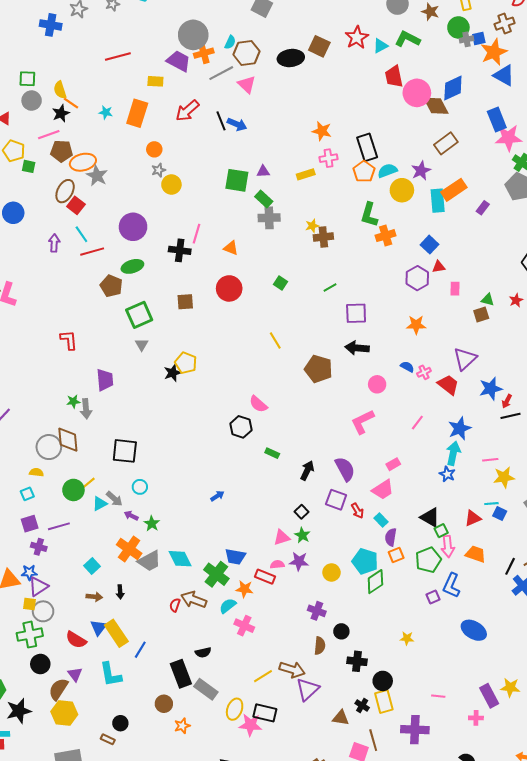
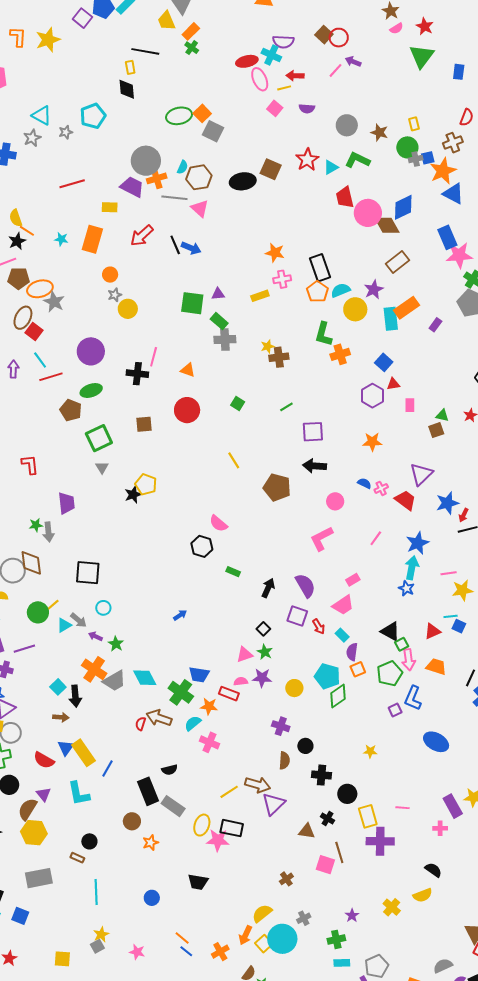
gray line: (221, 73) -> (174, 198), turned 35
black arrow: (120, 592) -> (75, 696), moved, size x1.5
yellow rectangle: (384, 701) -> (368, 816), moved

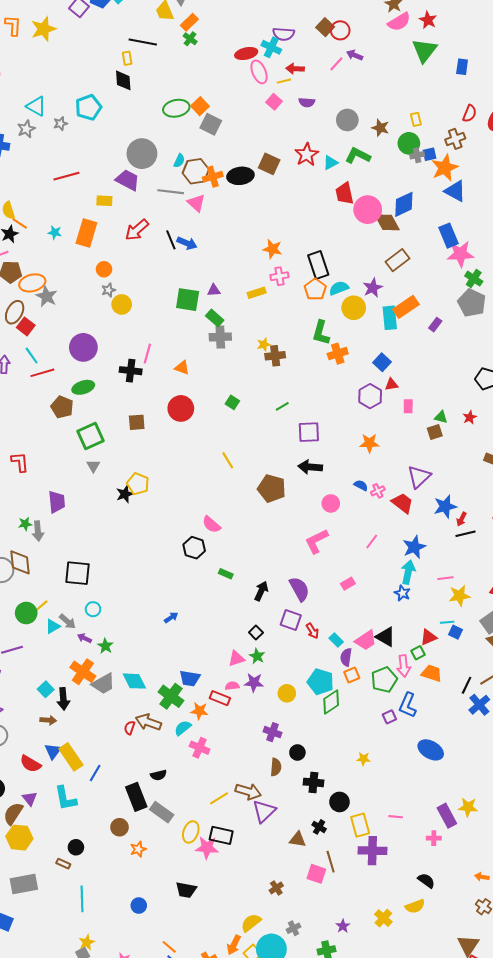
pink semicircle: (396, 28) -> (399, 22), size x1.6
orange cross: (157, 178) -> (213, 177), moved
pink trapezoid: (343, 605) -> (366, 640), moved
green square: (402, 644) -> (418, 653), moved

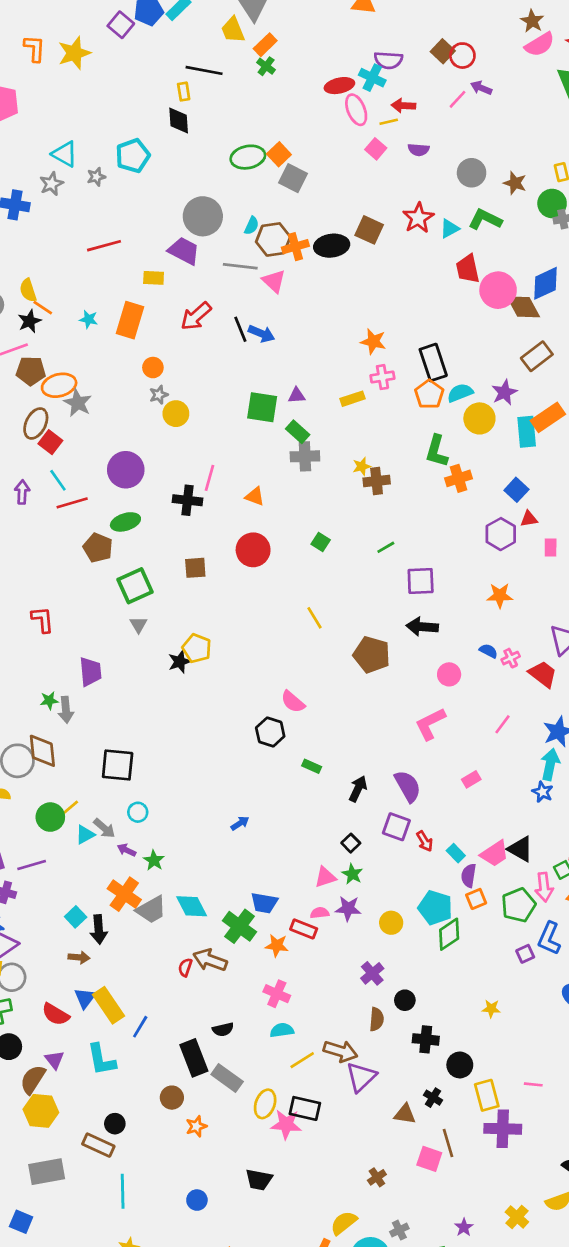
cyan semicircle: (183, 728) -> (282, 1030), moved, turned 30
purple cross: (272, 732) -> (372, 973), turned 30
brown rectangle: (63, 864) -> (98, 1145), size x1.6

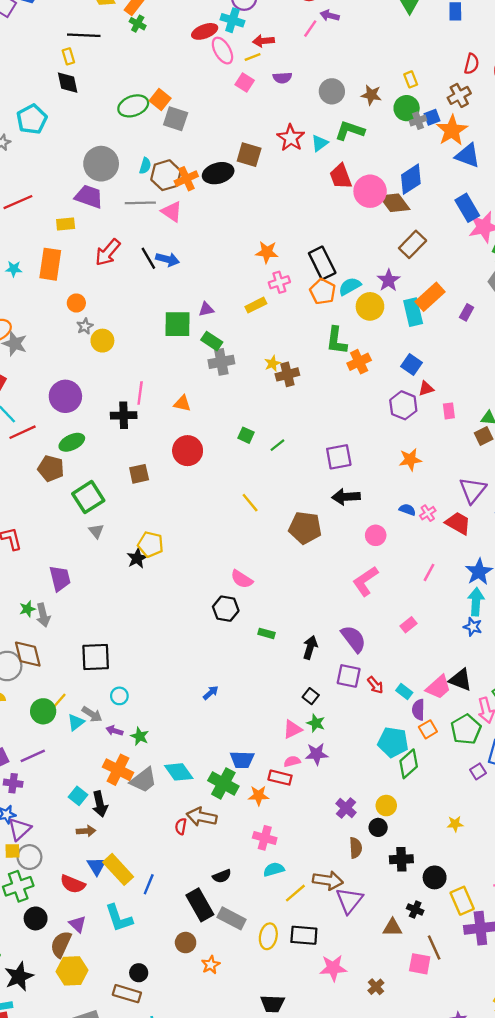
green line: (386, 547) -> (277, 445), moved
yellow circle: (391, 923) -> (386, 806), moved
pink star: (286, 1124) -> (333, 968), moved

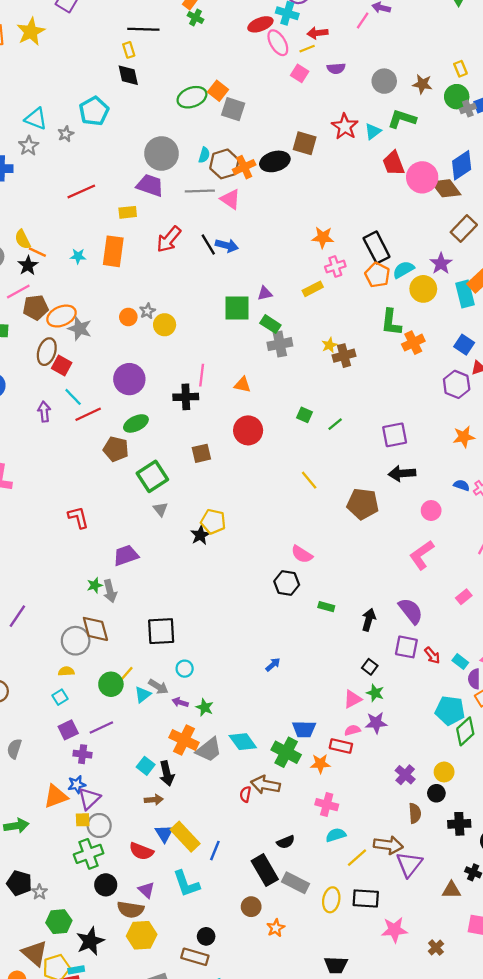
orange circle: (76, 303) -> (128, 317), moved
purple trapezoid: (60, 578) -> (126, 555), turned -95
brown semicircle: (61, 944) -> (131, 910), turned -105

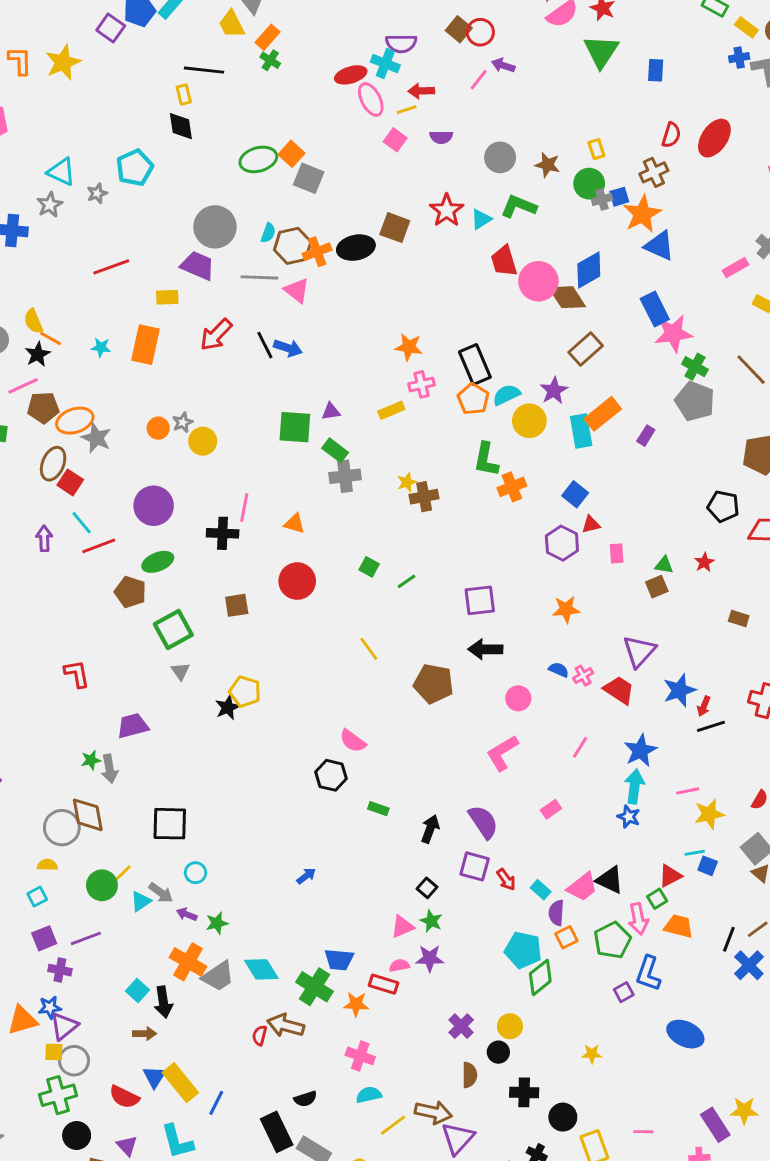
green star: (205, 707) -> (217, 923), turned 30

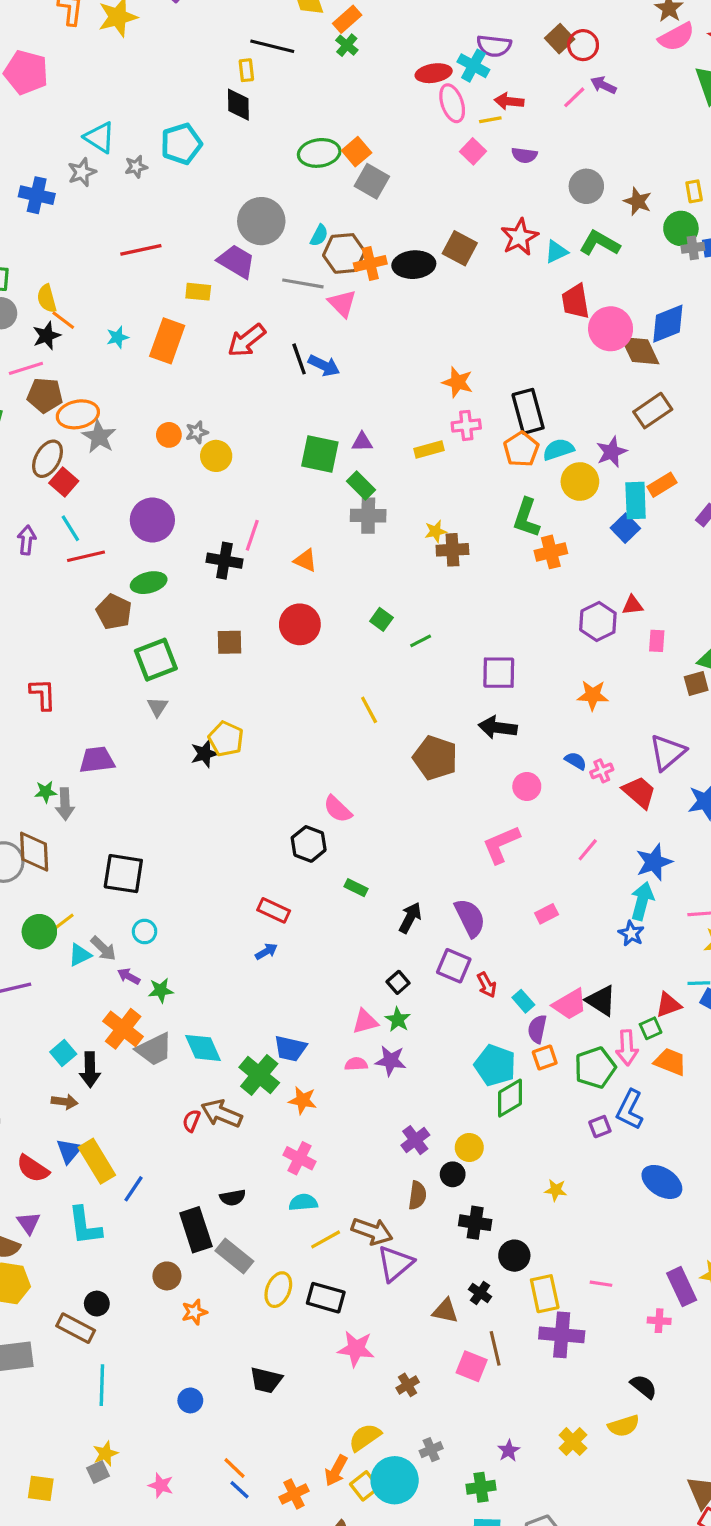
cyan star: (101, 347) -> (118, 337), turned -30
orange rectangle: (603, 414) -> (662, 485), size x0.7
blue square: (575, 494) -> (625, 528), moved
red rectangle: (384, 984) -> (274, 910), moved

